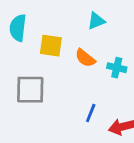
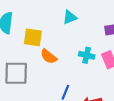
orange semicircle: (85, 58) -> (49, 56), moved

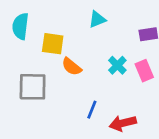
cyan cross: (87, 55) -> (117, 65), turned 32

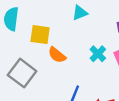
gray square: (33, 87) -> (22, 73), turned 36

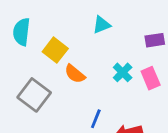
yellow square: (40, 35) -> (55, 50), turned 30

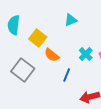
blue line: (96, 119) -> (67, 75), moved

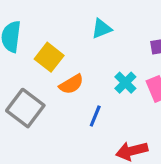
orange semicircle: (52, 55) -> (71, 84), turned -70

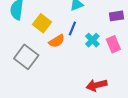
blue line: (95, 116) -> (72, 28), moved

